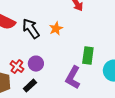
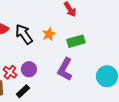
green rectangle: (88, 56) -> (76, 41), moved, turned 66
purple L-shape: (73, 78) -> (65, 69), moved

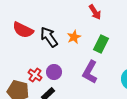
green rectangle: (76, 41) -> (101, 44), turned -48

